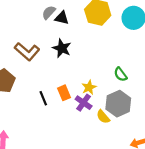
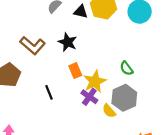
black triangle: (62, 18) -> (81, 12), moved
yellow star: (89, 87) -> (95, 81), size x1.5
orange rectangle: (64, 93) -> (75, 71), moved

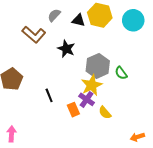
brown L-shape: (33, 45) -> (34, 34), moved
orange rectangle: (75, 71) -> (73, 110), moved
gray hexagon: (124, 98) -> (98, 66), moved

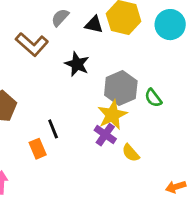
orange rectangle: (73, 110) -> (38, 149), moved

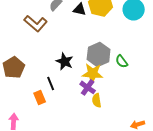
black star: (77, 64) -> (65, 61), moved
yellow star: (112, 115) -> (93, 73), turned 30
yellow semicircle: (131, 153) -> (97, 100), moved, turned 32

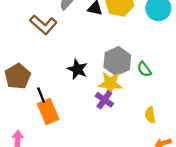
black line: (51, 83) -> (41, 95), moved
orange rectangle: (40, 97) -> (48, 111), size x1.5
yellow semicircle: (97, 100) -> (150, 115), moved

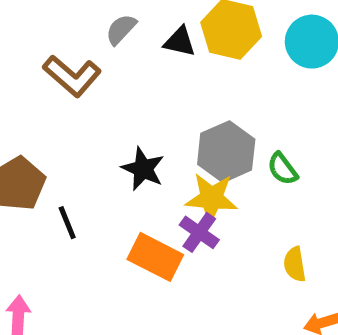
orange rectangle: (48, 111) -> (155, 257), moved, turned -40

